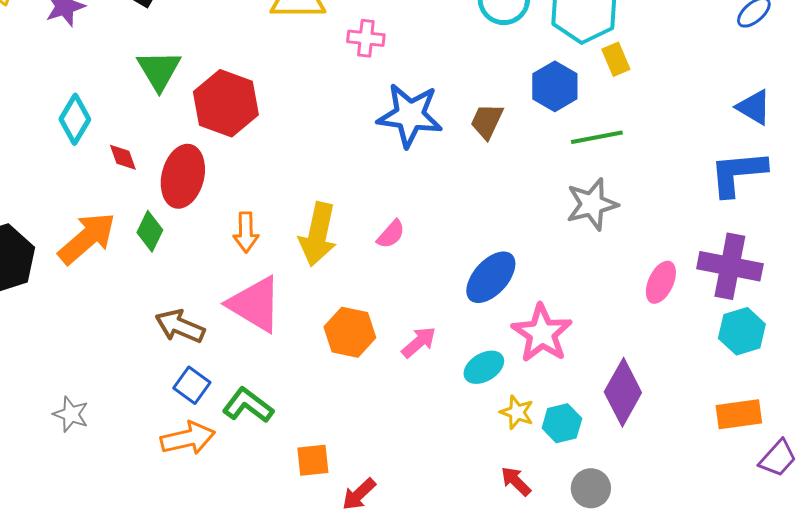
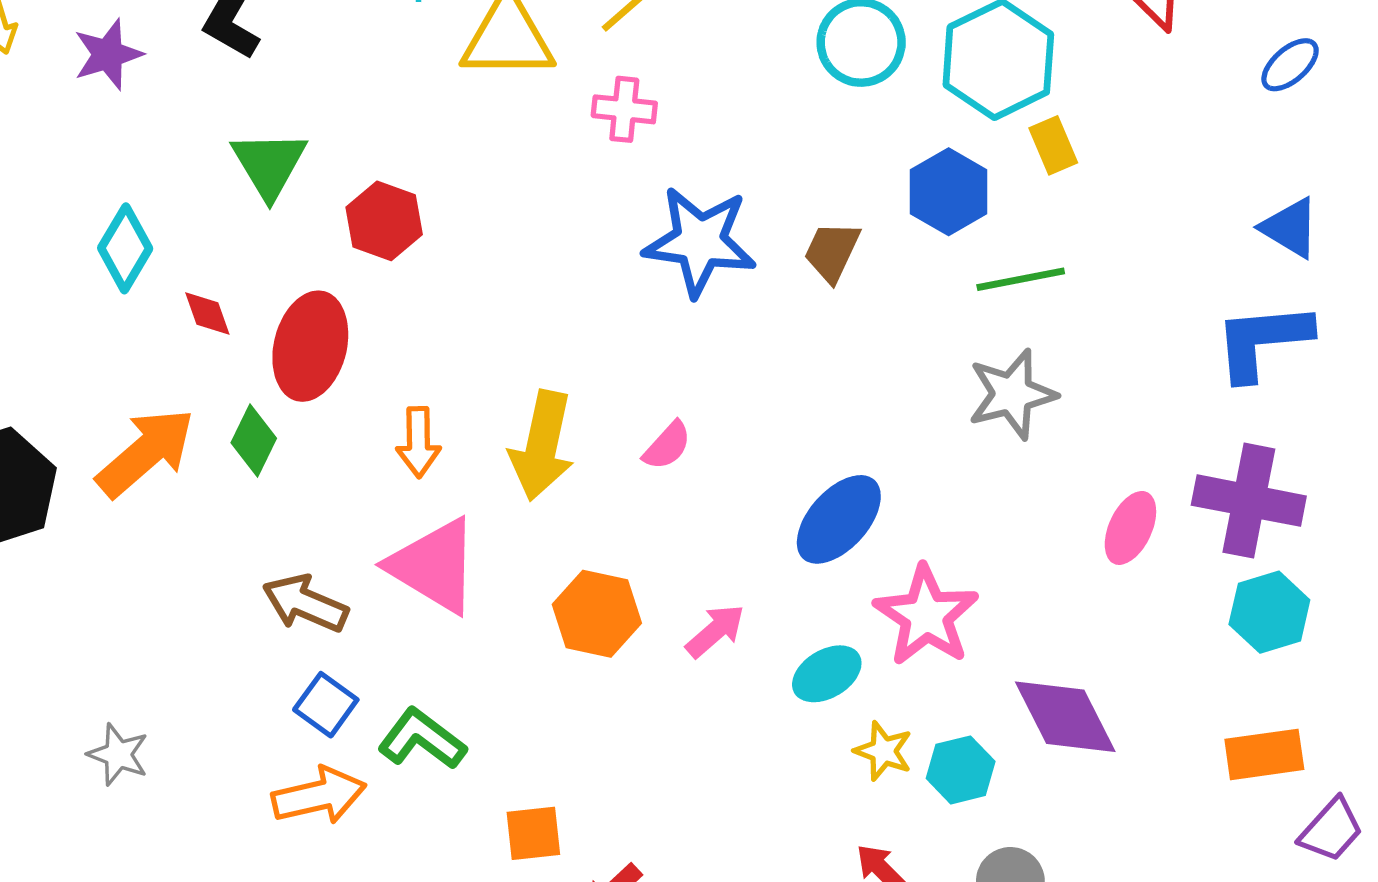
red hexagon: (226, 103) -> (384, 221), size x0.7
purple diamond: (623, 392) -> (1065, 717), turned -56

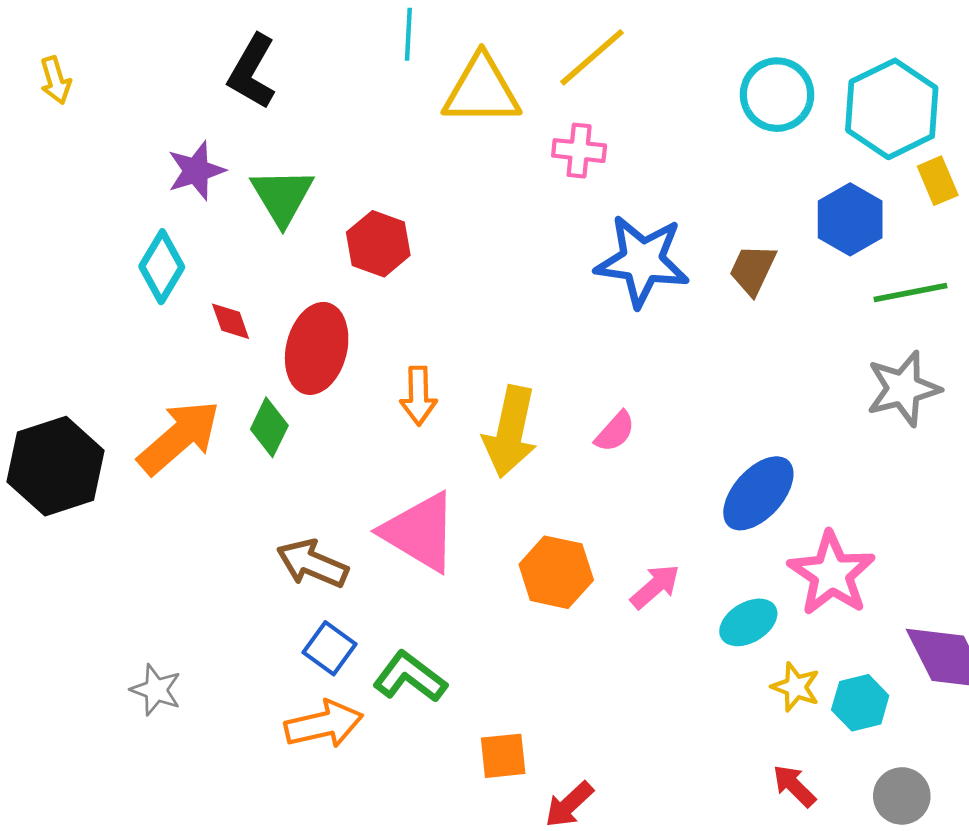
purple star: (108, 54) -> (196, 171), moved
orange arrow: (418, 442) -> (418, 396), moved

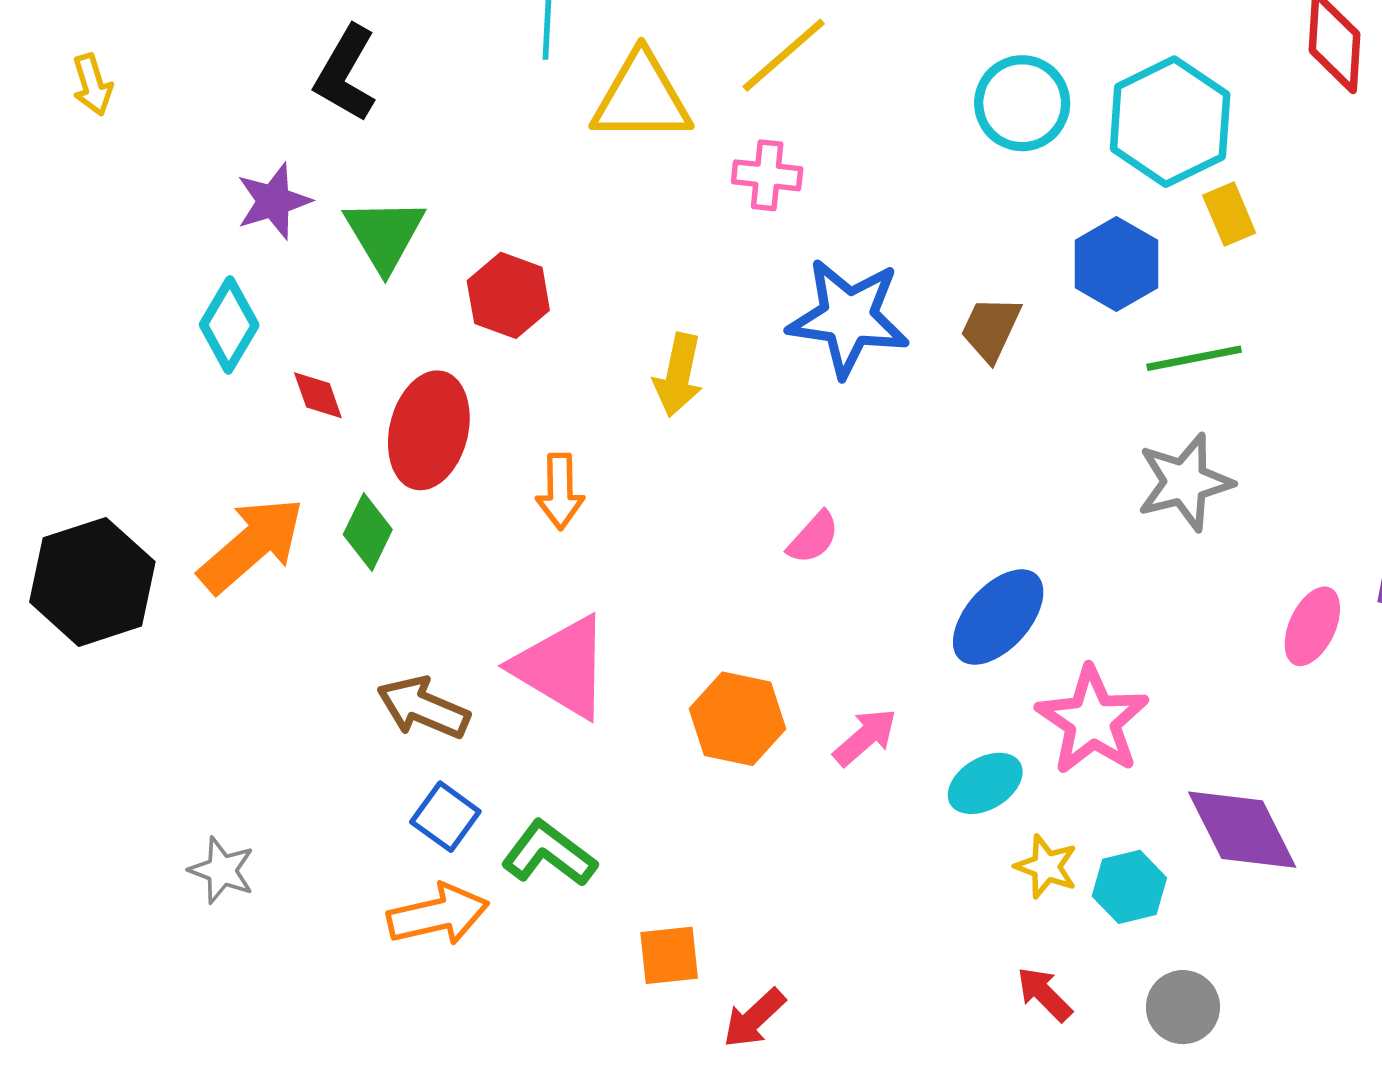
yellow arrow: (510, 432) -> (678, 375), moved, size x0.7

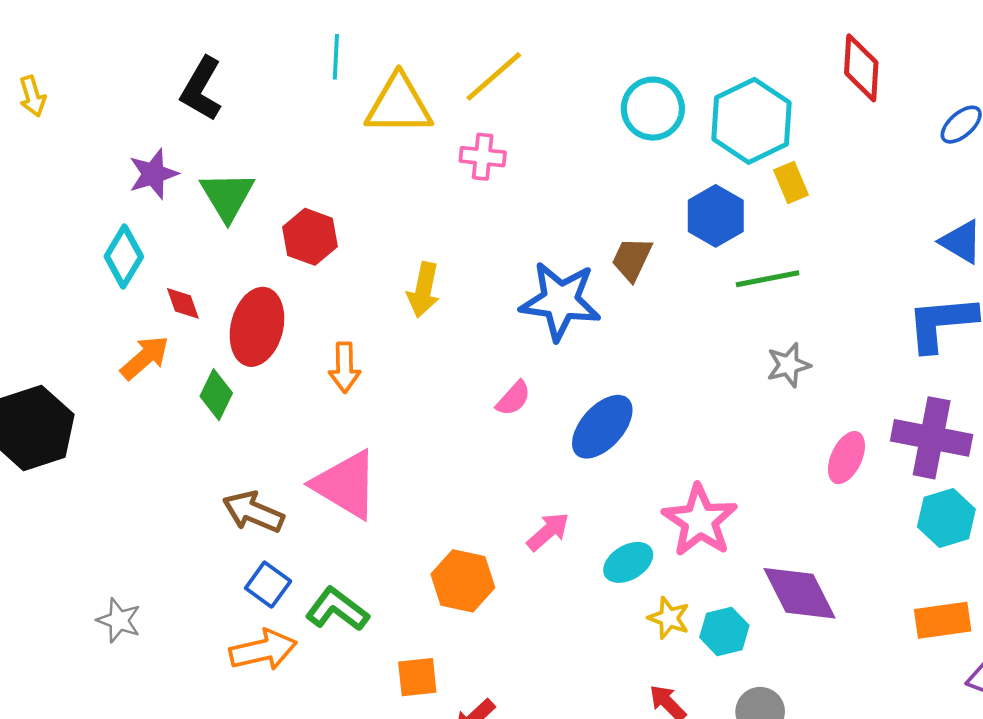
blue star: (848, 318) -> (560, 301), moved
gray star: (1185, 482) -> (789, 365), moved, size x0.7
orange arrow: (251, 545) -> (145, 358), moved, size x0.7
blue ellipse: (998, 617) -> (602, 427), moved
orange hexagon: (738, 719) -> (463, 581), moved

